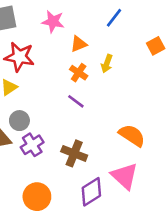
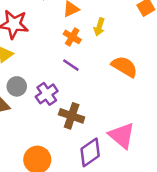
orange semicircle: (132, 135) -> (124, 67), moved
purple cross: (32, 145) -> (47, 94), moved

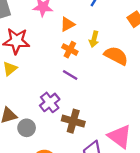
orange semicircle: (124, 67) -> (116, 56), moved
gray circle: (17, 86) -> (27, 128), moved

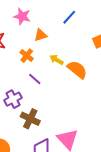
yellow arrow: (94, 39) -> (57, 60), moved, turned 96
orange cross: (70, 50) -> (27, 56), moved

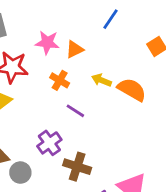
pink star: (22, 16) -> (47, 43), moved

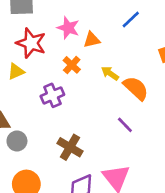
purple line: (75, 111) -> (125, 125), moved
purple cross: (49, 143) -> (52, 95), moved

